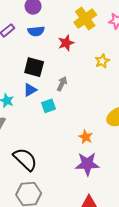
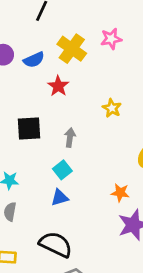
blue semicircle: (36, 31) -> (34, 60), moved
yellow star: (102, 61) -> (112, 108), moved
blue triangle: (30, 90) -> (60, 198), moved, turned 32

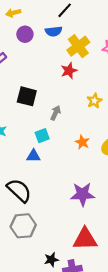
blue semicircle: (34, 60) -> (54, 31), moved
red star: (58, 86) -> (69, 71), moved
orange star: (120, 193) -> (82, 142), moved

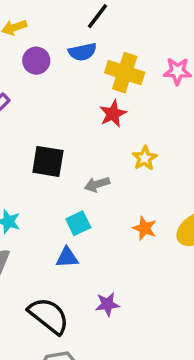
yellow cross: (78, 46) -> (125, 73), turned -30
yellow star: (94, 101) -> (145, 158), moved
gray arrow: (56, 113) -> (97, 184), turned -128
purple star: (83, 194) -> (107, 304), moved, size x0.6

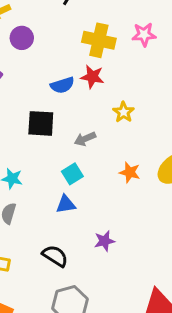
blue semicircle: (82, 52) -> (62, 85), moved
red star: (113, 114) -> (92, 77), turned -30
black semicircle: (49, 316) -> (55, 256), size x0.7

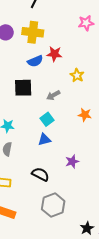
yellow cross: (99, 40) -> (33, 32), moved

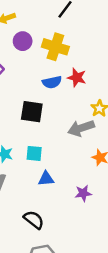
gray arrow: (53, 95) -> (81, 128), moved, size x1.5
cyan square: (47, 119) -> (34, 153), moved, turned 32
purple star: (72, 162) -> (83, 193), moved

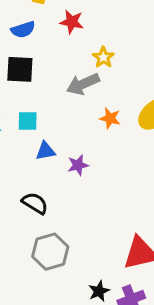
blue semicircle: (52, 82) -> (23, 30), moved
purple star: (83, 193) -> (78, 165), moved

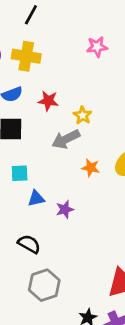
red star: (72, 22) -> (48, 101), moved

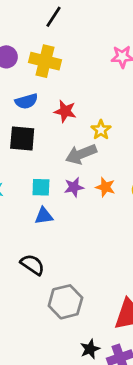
cyan square: (20, 173) -> (41, 187), moved
purple star: (65, 209) -> (74, 187), moved
gray hexagon: (44, 285) -> (65, 302), moved

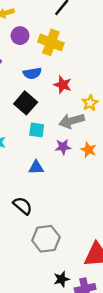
black square: (22, 139) -> (26, 103), turned 30
cyan square: (41, 187) -> (37, 130), moved

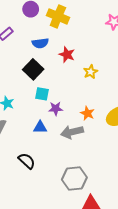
gray arrow: (72, 121) -> (72, 132), moved
purple star: (63, 147) -> (56, 109), moved
gray hexagon: (46, 239) -> (74, 179), moved

